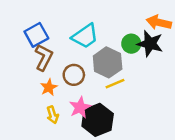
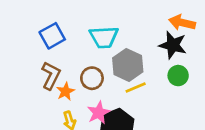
cyan trapezoid: (85, 36) -> (104, 37), turned 32
green circle: (131, 44) -> (178, 76), moved
brown L-shape: (44, 57) -> (51, 76), moved

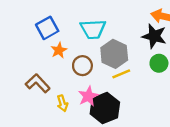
brown L-shape: (51, 76) -> (38, 83), moved, turned -70
orange star: (65, 91) -> (59, 50), moved

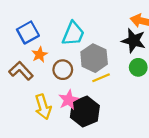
cyan trapezoid: (93, 29) -> (73, 34), turned -64
brown L-shape: (38, 83) -> (21, 71), moved
yellow arrow: (62, 103) -> (43, 107), size x1.5

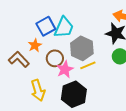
blue square: (28, 33) -> (46, 26), moved
pink star: (69, 100) -> (65, 69), moved

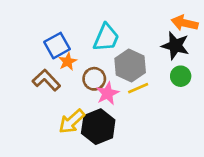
blue square: (46, 26) -> (57, 46), moved
yellow arrow: (38, 90) -> (72, 121), turned 65
black hexagon: (74, 94) -> (98, 127), moved

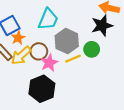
black star: (175, 46) -> (102, 26), turned -30
green circle: (181, 76) -> (92, 49), moved
yellow arrow: (72, 121) -> (21, 56), moved

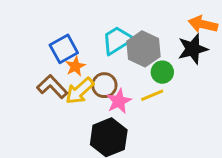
cyan trapezoid: (48, 19) -> (117, 40), turned -145
gray hexagon: (67, 41) -> (143, 49), moved
green circle: (92, 49) -> (162, 72), moved

